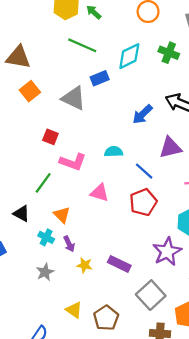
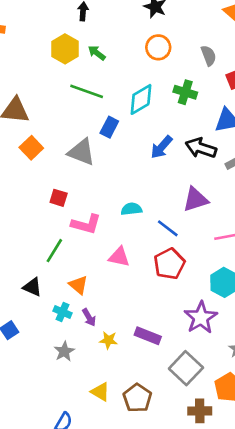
blue rectangle: (100, 78) -> (109, 127), turned -36
blue arrow: (143, 114) -> (161, 147), moved

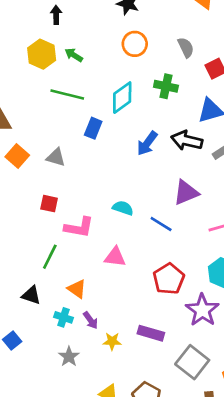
gray triangle: (82, 152) -> (56, 157), moved, size x0.7
cyan semicircle: (131, 209) -> (123, 208), turned 30
red pentagon: (169, 264) -> (169, 279), moved

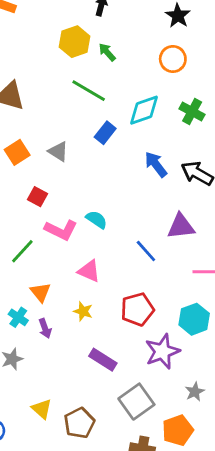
blue arrow: (147, 143) -> (156, 164), turned 90
orange square: (17, 156) -> (17, 152), moved
cyan semicircle: (123, 208) -> (97, 220), moved
yellow star: (112, 341) -> (83, 311), moved

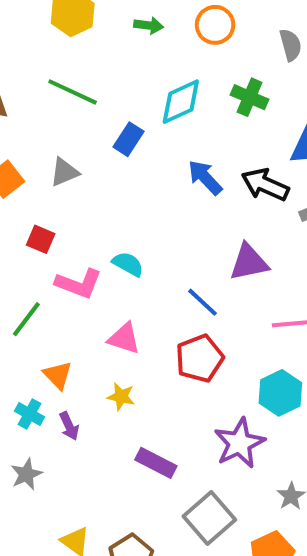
green arrow: (107, 52) -> (149, 25), moved, turned 144
green line: (89, 91) -> (73, 92), moved
gray triangle: (58, 151) -> (64, 172), turned -50
red pentagon: (137, 309) -> (200, 358), moved

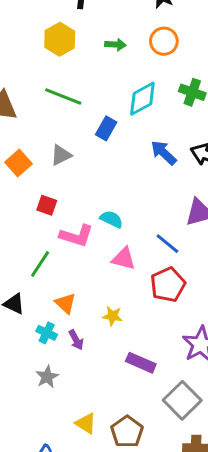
pink triangle: (124, 338) -> (124, 259), moved

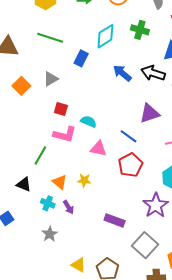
red square: (47, 205) -> (61, 109), moved
yellow star: (112, 316) -> (84, 180), moved

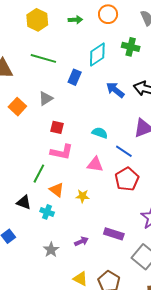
cyan semicircle: (88, 122) -> (100, 133), moved
orange triangle: (60, 182) -> (57, 190), moved
cyan cross: (48, 203) -> (47, 212), moved
purple arrow: (68, 207) -> (81, 241), moved, turned -80

